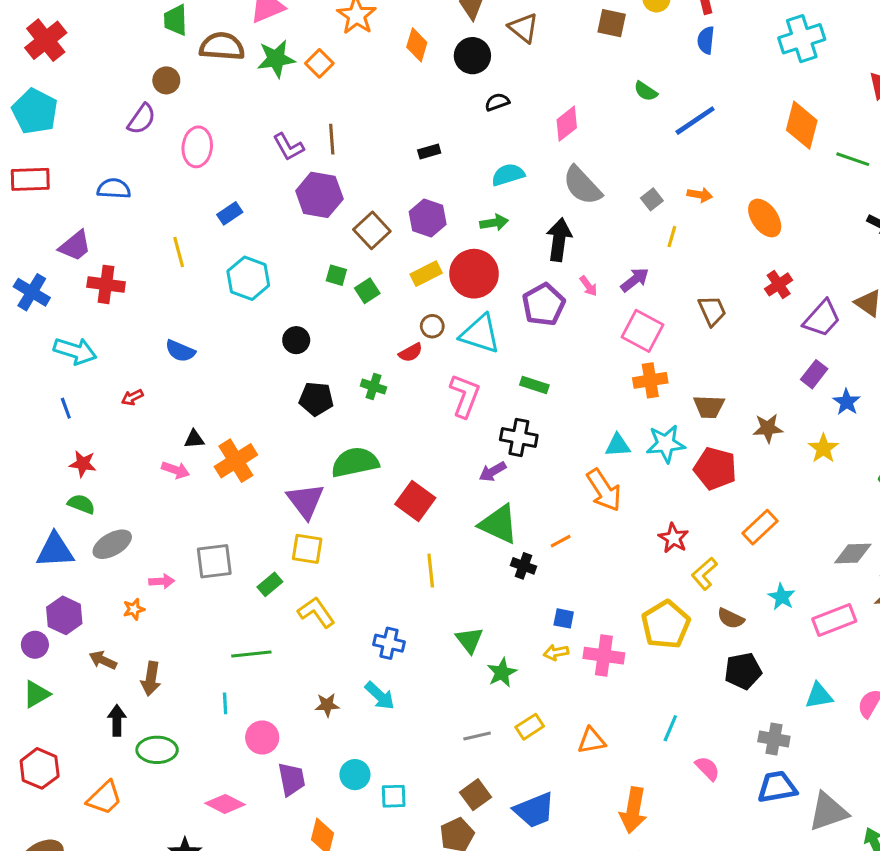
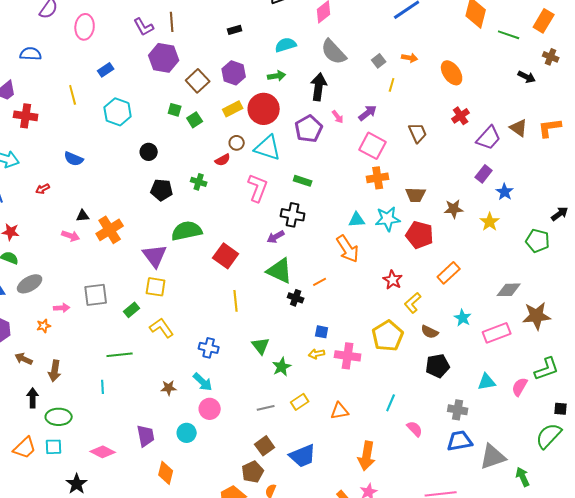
pink circle: (262, 737) -> (210, 409), moved
cyan square: (394, 796) -> (54, 447), moved

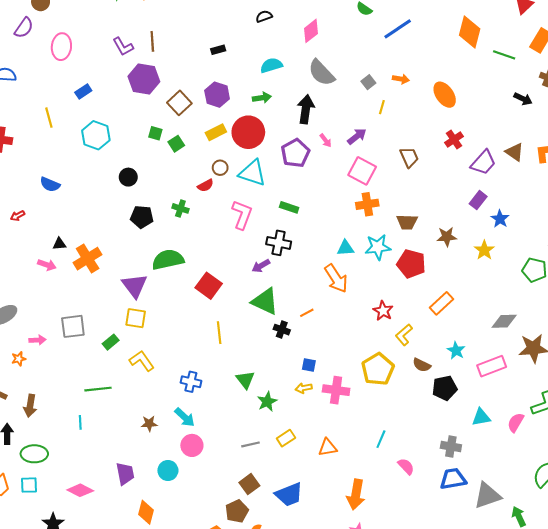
black pentagon: (438, 366) -> (445, 388), moved

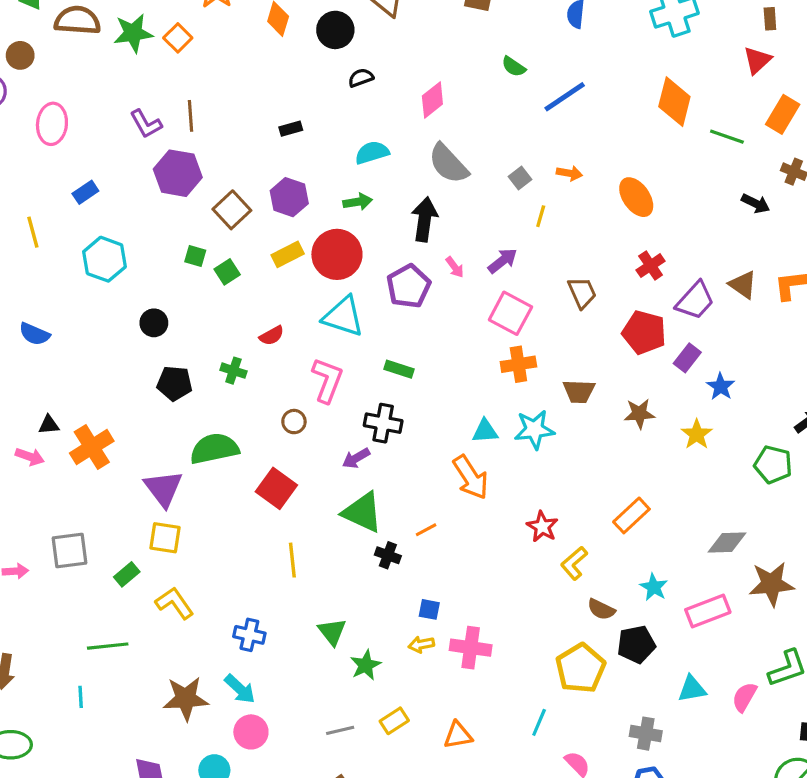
brown circle: (220, 168) -> (294, 422), moved
red pentagon: (411, 264) -> (644, 332), moved
yellow pentagon: (378, 369) -> (581, 668), moved
brown star: (149, 424) -> (186, 699), size x1.8

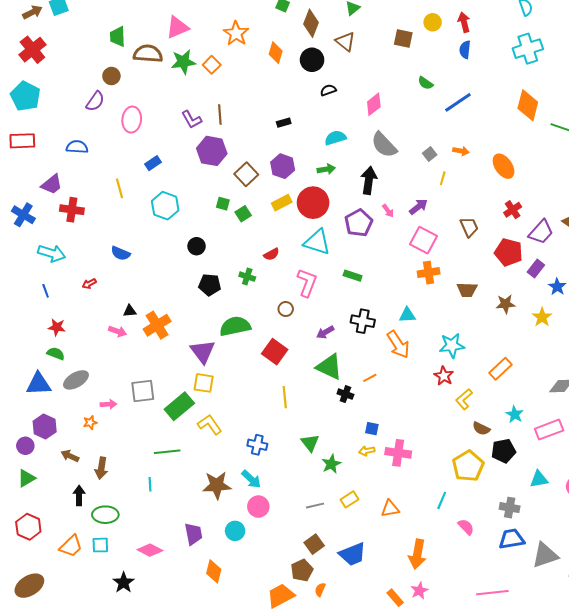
black cross: (383, 423) -> (363, 321), moved
cyan star: (534, 430) -> (452, 345), moved
green rectangle: (127, 574) -> (179, 406), size x1.8

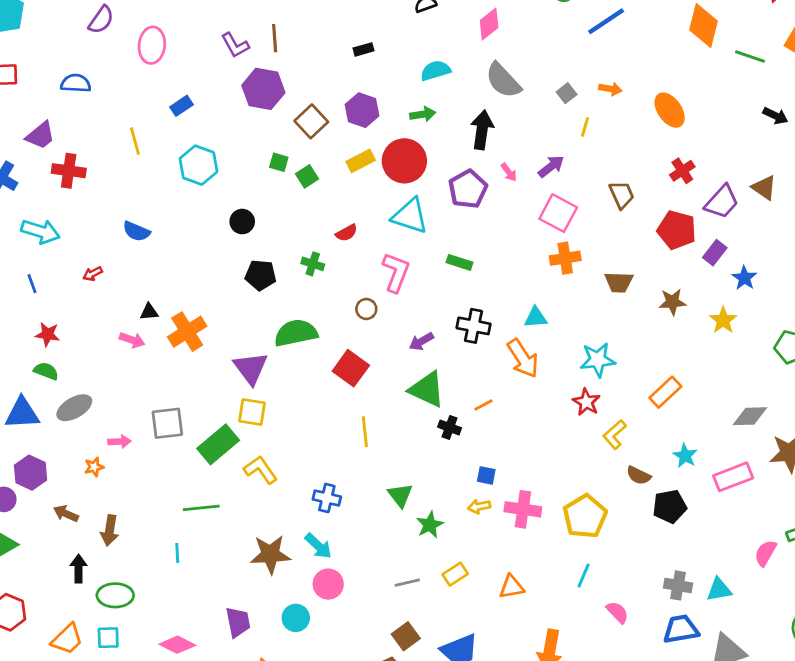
yellow pentagon: (468, 466) -> (585, 516), moved
cyan triangle: (539, 479) -> (719, 590), moved

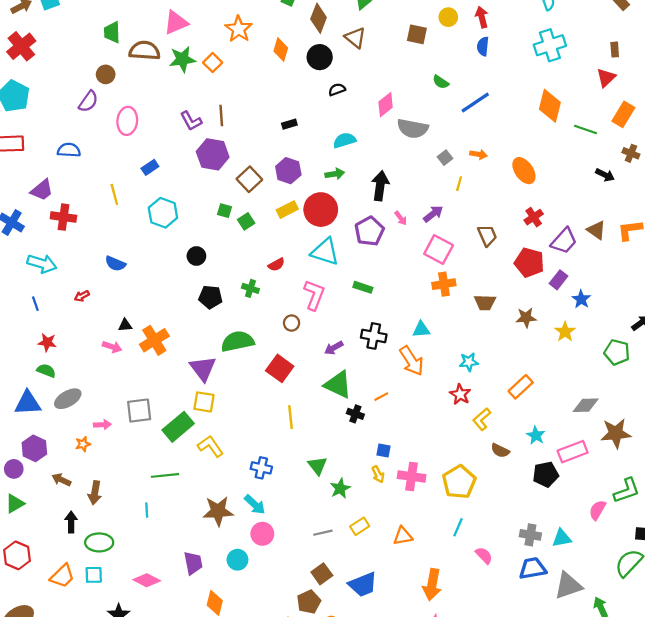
gray semicircle: (503, 80) -> (413, 128), moved, turned -36
cyan star: (598, 360) -> (469, 362), size x0.7
yellow arrow: (479, 506) -> (378, 474), turned -105
black pentagon: (670, 506) -> (546, 474), moved

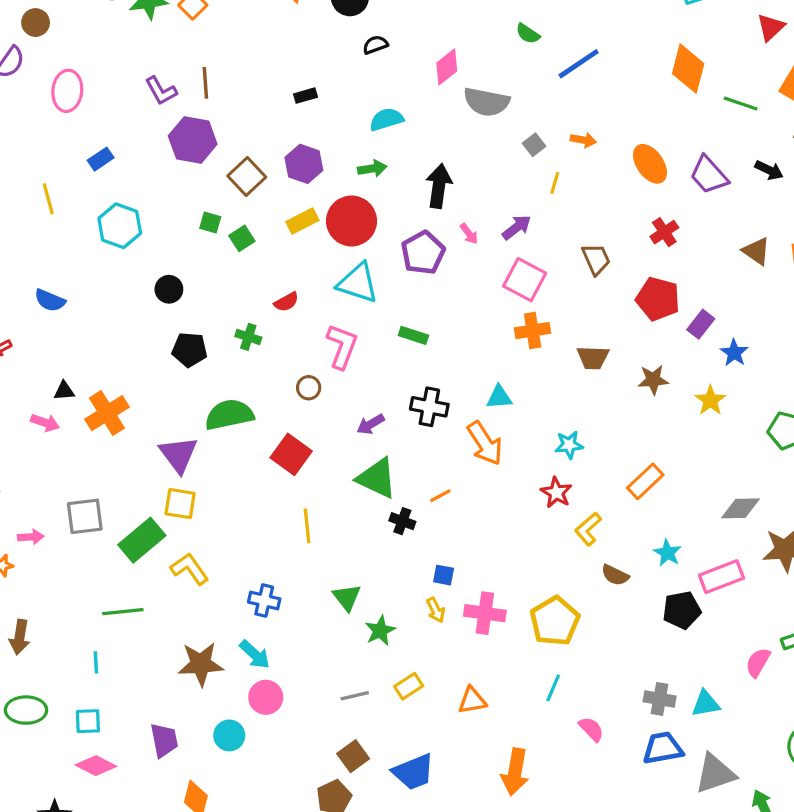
purple trapezoid: (564, 241) -> (709, 175), moved, turned 96
cyan square: (94, 575) -> (88, 721), moved

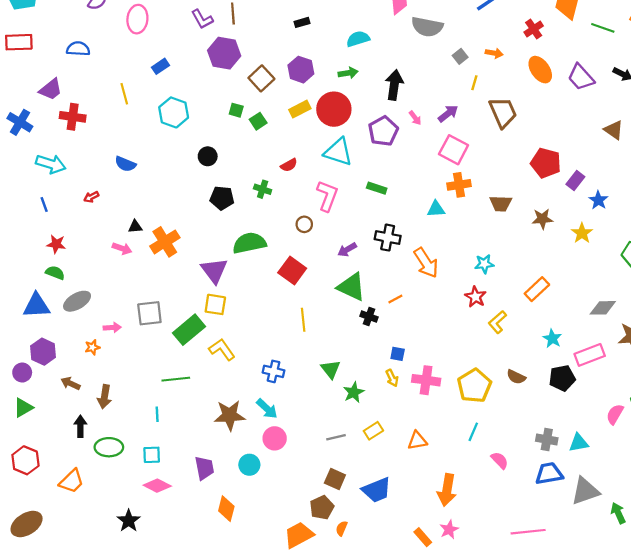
red cross: (664, 232) -> (534, 29), moved
brown trapezoid: (596, 259) -> (503, 112), moved, size x1.4
cyan triangle: (499, 397) -> (436, 209), moved
brown semicircle: (615, 575) -> (516, 377), moved
brown square: (353, 756) -> (335, 479), turned -30

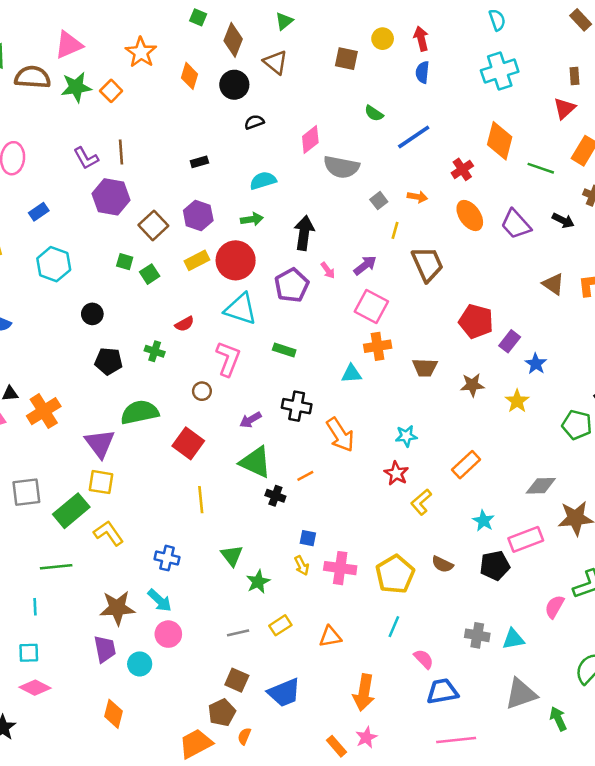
purple trapezoid: (204, 468) -> (105, 649), moved
blue trapezoid: (549, 474) -> (442, 691), moved

